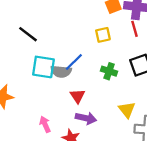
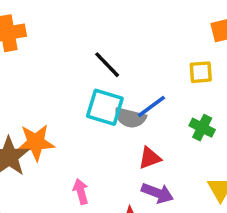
black line: (28, 34) -> (107, 65), moved
red triangle: (78, 96) -> (150, 158), turned 35
pink arrow: (45, 124) -> (81, 191), moved

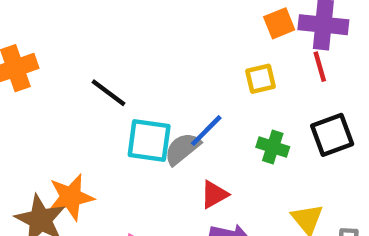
black line: (107, 65) -> (108, 93), moved
gray semicircle: (130, 118) -> (182, 149), turned 136

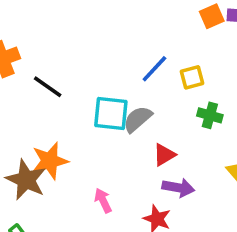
yellow square: (260, 79) -> (192, 77), moved
black line: (108, 93) -> (48, 87), moved
blue line: (206, 131) -> (154, 69), moved

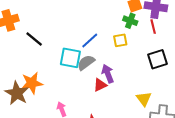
blue line: (154, 69) -> (90, 41), moved
green cross: (210, 115) -> (130, 21), moved
purple arrow: (178, 188) -> (108, 74), moved, turned -126

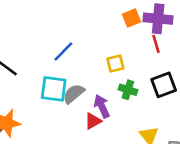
green cross: (130, 21) -> (128, 90), moved
blue line: (90, 41) -> (63, 52), moved

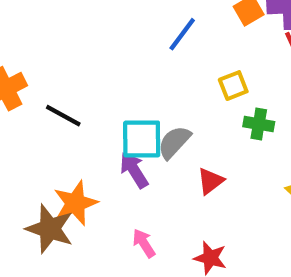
blue line: (63, 52) -> (182, 34), moved
purple arrow: (102, 106) -> (134, 170), moved

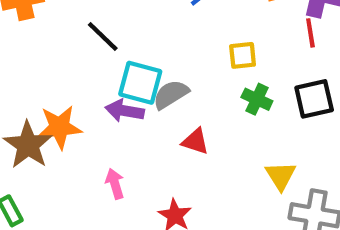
black line: (63, 116) -> (103, 36), moved
purple arrow: (134, 170) -> (125, 111), turned -63
red triangle: (210, 181) -> (195, 141), turned 40

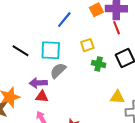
cyan square: (140, 83) -> (51, 50), moved
red triangle: (195, 141) -> (42, 97), moved
yellow triangle: (281, 176) -> (117, 97), turned -42

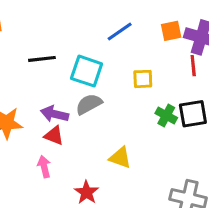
black line: (21, 51) -> (42, 59), turned -54
green cross: (99, 64) -> (166, 116), moved
yellow triangle: (117, 97) -> (120, 158), moved

